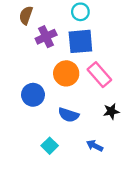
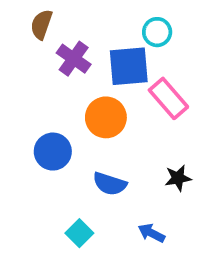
cyan circle: (80, 12) -> (157, 32), moved
purple cross: (46, 37) -> (74, 59), turned -30
pink rectangle: (99, 75) -> (168, 98), moved

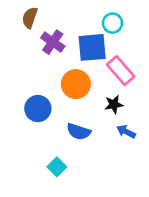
black star: (178, 178) -> (114, 104), moved
blue arrow: (151, 233) -> (126, 132), moved

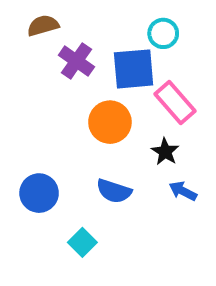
brown semicircle: (30, 18) -> (43, 26), turned 55
black star: (114, 104) -> (165, 152), turned -30
blue circle: (38, 109) -> (39, 193), moved

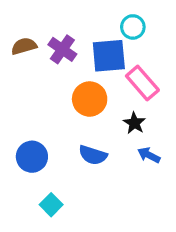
brown semicircle: (43, 26) -> (24, 46), moved
cyan square: (82, 242) -> (51, 205), moved

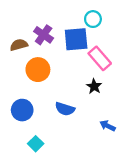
brown semicircle: (24, 46) -> (19, 45), moved
orange circle: (90, 99) -> (38, 70), moved
blue arrow: (149, 155) -> (108, 126), moved

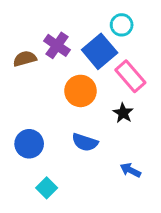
blue square: (76, 39) -> (100, 51), turned -35
orange circle: (38, 70) -> (80, 91), moved
blue arrow: (108, 126) -> (130, 170), moved

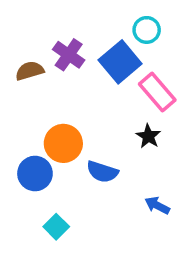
orange circle: (80, 91) -> (63, 143), moved

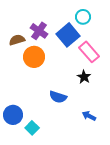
orange circle: (63, 143) -> (34, 57), moved
blue circle: (35, 174) -> (13, 115), moved

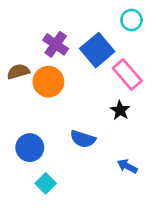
cyan circle: (83, 17) -> (132, 20), moved
brown semicircle: (17, 40) -> (18, 72), moved
blue circle: (13, 115) -> (30, 148), moved

